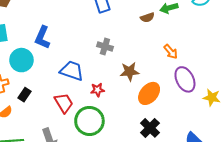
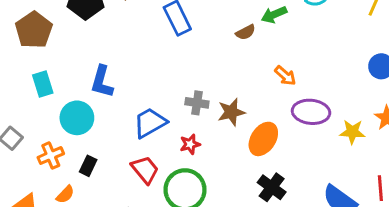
gray cross: (105, 47) -> (197, 103), moved
blue trapezoid: (72, 71) -> (150, 123), turned -40
purple ellipse: (185, 79) -> (311, 112), turned -50

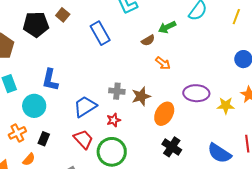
orange arrow: (285, 76) -> (163, 63), moved

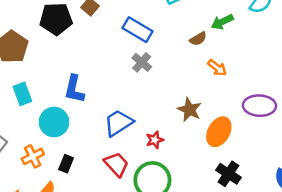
blue rectangle: (100, 33) -> (138, 30), turned -30
gray cross: (117, 91) -> (142, 62), moved, turned 35
brown star: (141, 96) -> (189, 110), turned -30

